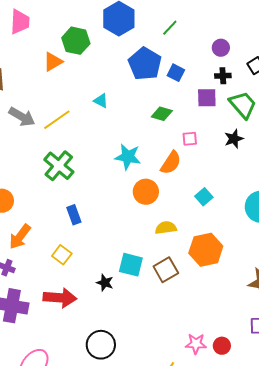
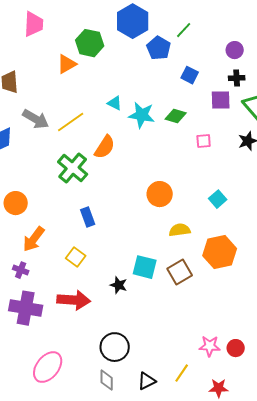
blue pentagon: (145, 64) -> (159, 48), moved, size x0.7
cyan star: (128, 157) -> (142, 115), moved
orange semicircle: (171, 163) -> (105, 147), moved

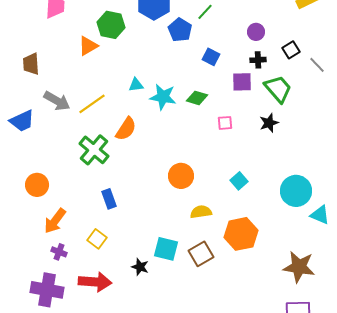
cyan triangle: (115, 103) -> (136, 85), turned -35
purple cross: (21, 270) -> (59, 252), moved

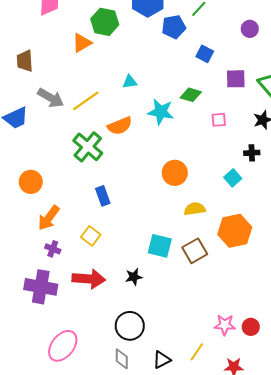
blue pentagon: (180, 30) -> (174, 27), turned 30
black cross: (258, 60) -> (252, 153), moved
cyan star: (163, 97) -> (161, 112), moved
orange semicircle: (126, 129) -> (120, 126), turned 35
black star: (140, 267) -> (134, 277), moved, turned -30

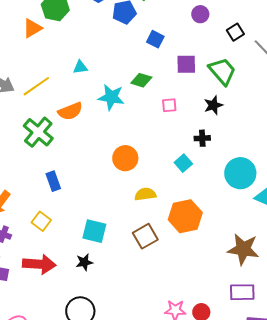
cyan square: (160, 246) -> (94, 231), moved

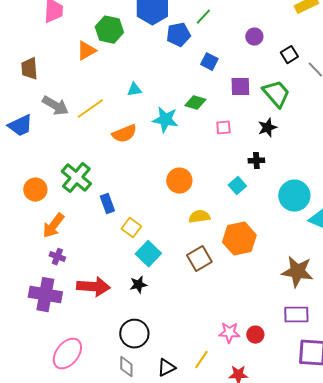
green cross: (38, 132) -> (76, 178), moved
yellow square: (41, 221) -> (131, 228), moved
cyan square: (94, 231) -> (148, 254), turned 30

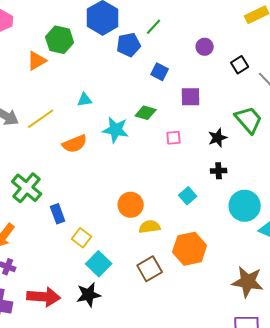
green trapezoid: (276, 94) -> (249, 120), moved
black cross: (256, 161) -> (219, 171), moved
orange circle: (179, 181) -> (131, 205), moved
black star: (138, 285) -> (89, 295), size x1.4

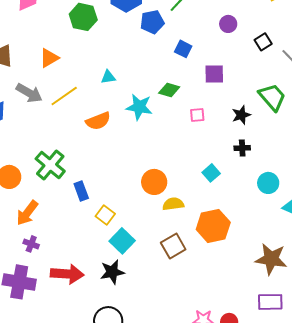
orange triangle: (37, 61) -> (49, 58), moved
cyan circle: (245, 206) -> (268, 183), size x0.7

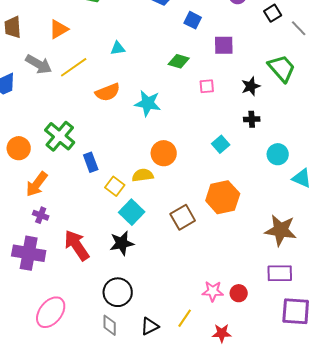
cyan star: (139, 107) -> (148, 103), moved
yellow semicircle: (173, 204) -> (143, 175), moved
red arrow: (67, 274) -> (77, 245), turned -128

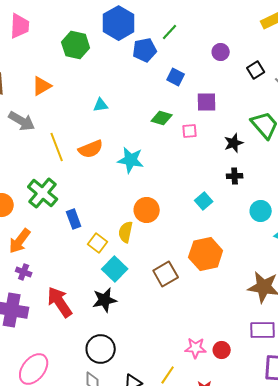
yellow line: (74, 67) -> (57, 147), moved, turned -76
pink square: (207, 86) -> (190, 131), moved
yellow semicircle: (143, 175) -> (126, 232), turned -70

